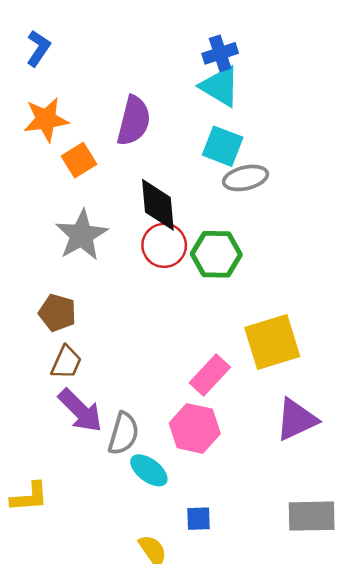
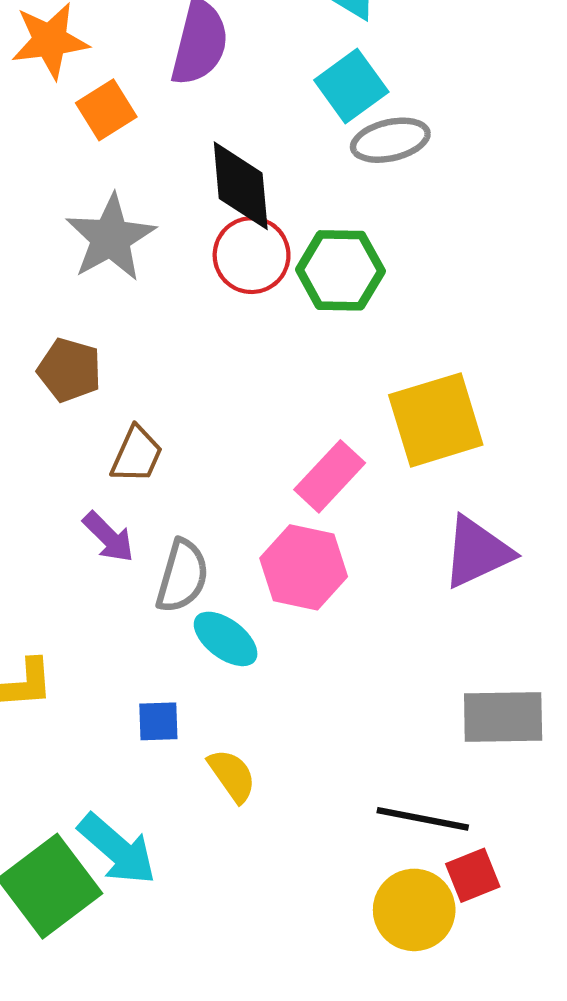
cyan square: (223, 146) -> (351, 86), turned 33
brown trapezoid: (66, 362) -> (137, 455), moved
purple arrow: (80, 411) -> (108, 537), size x0.7
blue square: (198, 519) -> (158, 721), moved

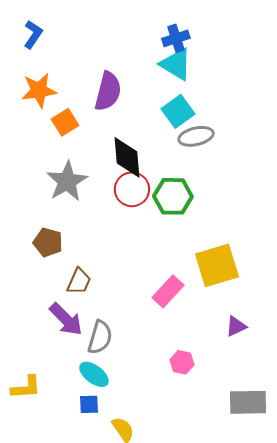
purple arrow: (108, 537) -> (66, 319), size x1.4
purple triangle: (477, 552) -> (236, 326), size x0.6
pink hexagon: (304, 567) -> (182, 362), moved, size x0.6
cyan ellipse: (226, 639) -> (94, 374), moved

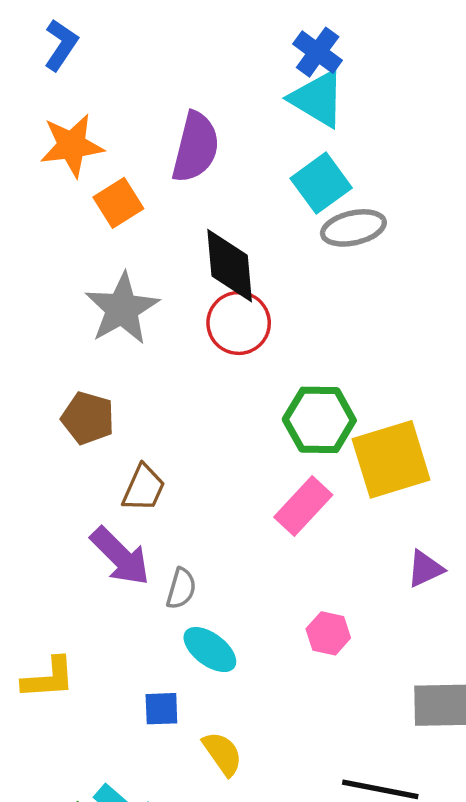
blue cross: (176, 38) -> (318, 52), turned -36
green hexagon: (173, 196) -> (319, 420), moved
gray semicircle: (100, 337) -> (181, 589), size x0.7
cyan ellipse: (94, 374) -> (210, 650), moved

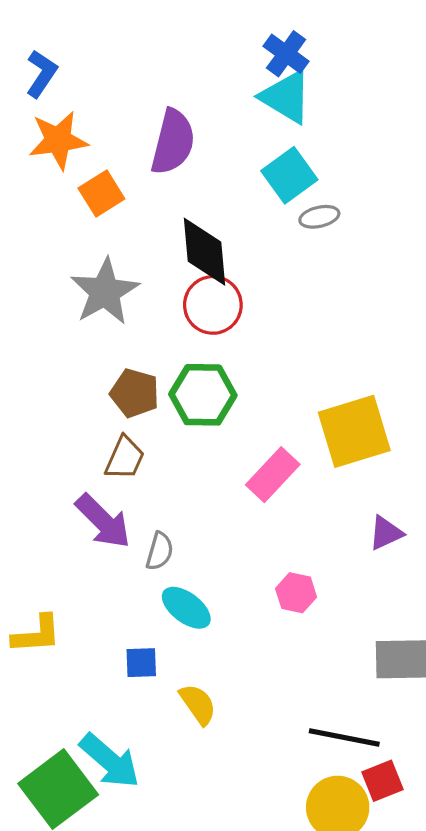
blue L-shape: (61, 45) -> (42, 74), moved
gray ellipse: (353, 228) -> (319, 217), size x0.7
brown pentagon: (88, 418) -> (135, 393), moved
green hexagon: (319, 420) -> (203, 395), moved

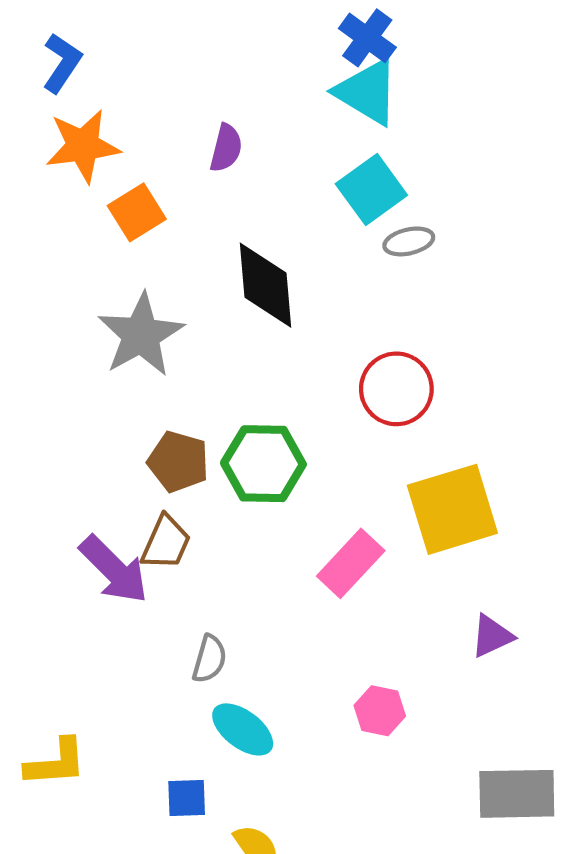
purple semicircle: (173, 142) -> (226, 148), size x0.6
red circle: (213, 305) -> (396, 389), moved
purple arrow: (103, 521) -> (114, 570), moved

